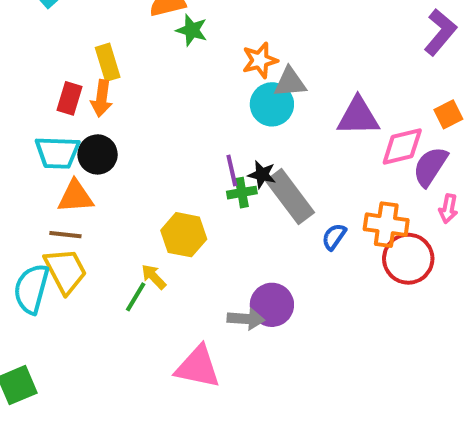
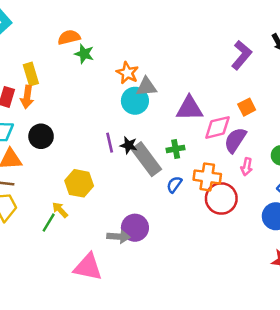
orange star: (260, 60) -> (127, 73), turned -30
black circle: (98, 154) -> (41, 136), moved
green cross: (242, 193) -> (176, 149), moved

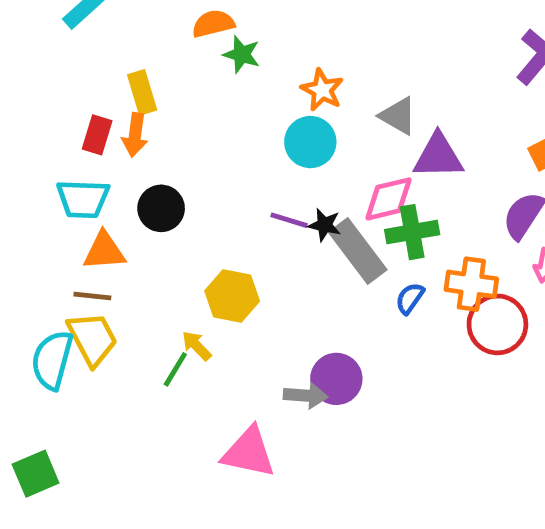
gray triangle: (146, 87) -> (398, 116), moved, turned 35
cyan circle: (135, 101) -> (310, 142), moved
pink diamond: (217, 127) -> (388, 199), moved
purple line: (110, 143) -> (289, 220), turned -60
green cross: (176, 149) -> (412, 232), size x1.5

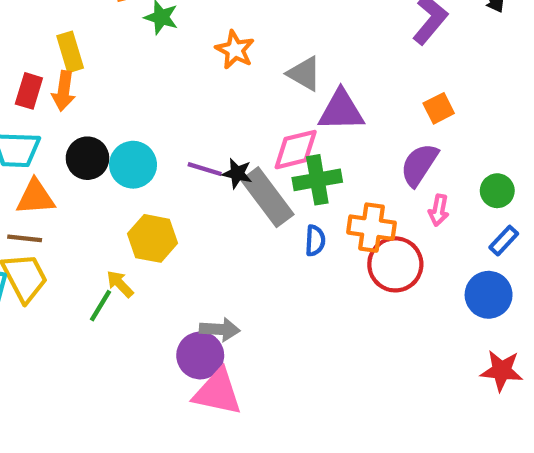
cyan circle: (310, 142) -> (133, 165), moved
blue semicircle: (410, 298) -> (315, 241), turned 148
purple circle: (336, 379) -> (200, 355), moved
pink triangle: (249, 452) -> (218, 392), moved

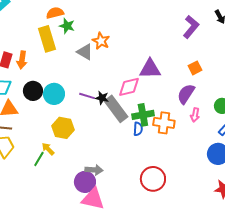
yellow rectangle: (70, 52) -> (47, 39), moved, size x1.4
gray triangle: (304, 74) -> (85, 52), moved
green cross: (317, 180) -> (143, 115), moved
red circle: (395, 264) -> (153, 179), moved

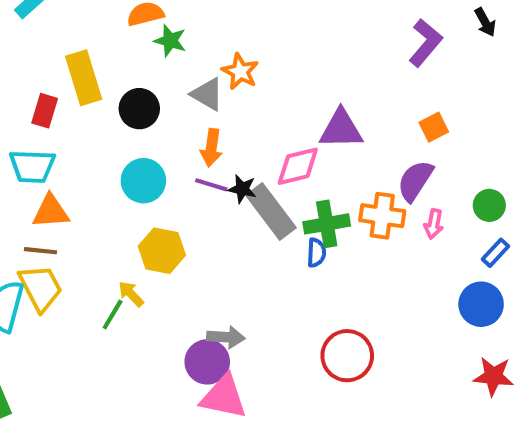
yellow rectangle: (47, 39) -> (84, 78), moved
orange arrow: (22, 60) -> (211, 148), moved
black circle: (33, 91) -> (139, 109), moved
orange cross: (164, 123) -> (382, 216), moved

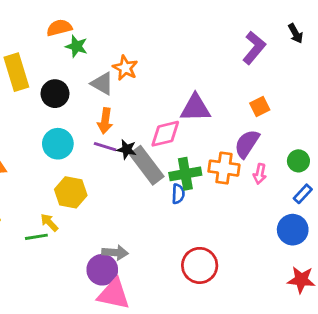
green line: (113, 315) -> (36, 237), turned 50

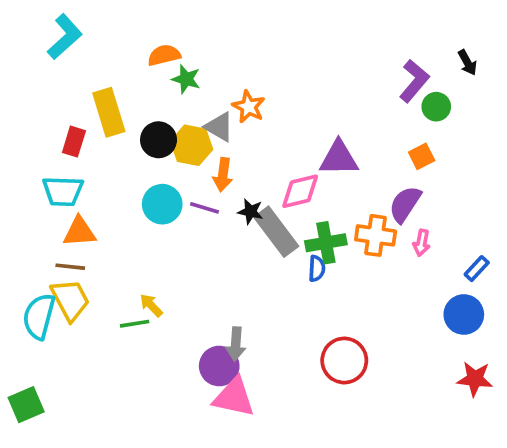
purple line: (105, 147) -> (204, 208), moved
green circle: (298, 161) -> (436, 107), moved
yellow hexagon: (71, 192) -> (192, 145), moved
gray arrow: (115, 253) -> (236, 344), turned 90

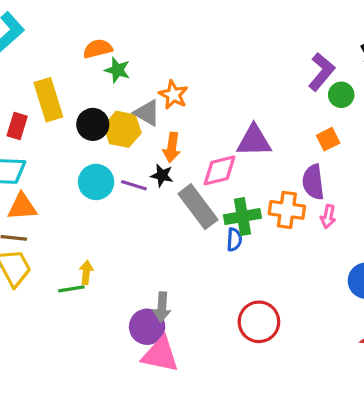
orange arrow: (223, 175) -> (172, 147), moved
purple semicircle: (405, 204) -> (313, 182), turned -40
black star: (250, 212) -> (162, 175), moved
yellow arrow: (151, 305) -> (86, 272), turned 50

